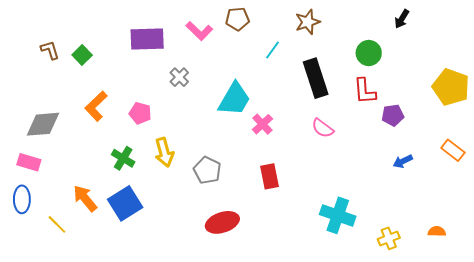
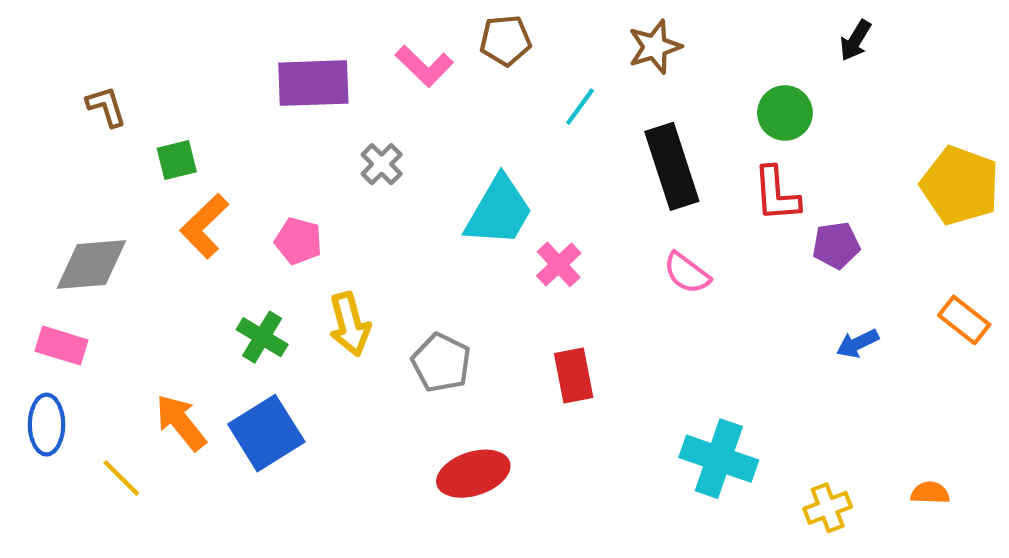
green square: (82, 55) -> (177, 160), moved, turned 30

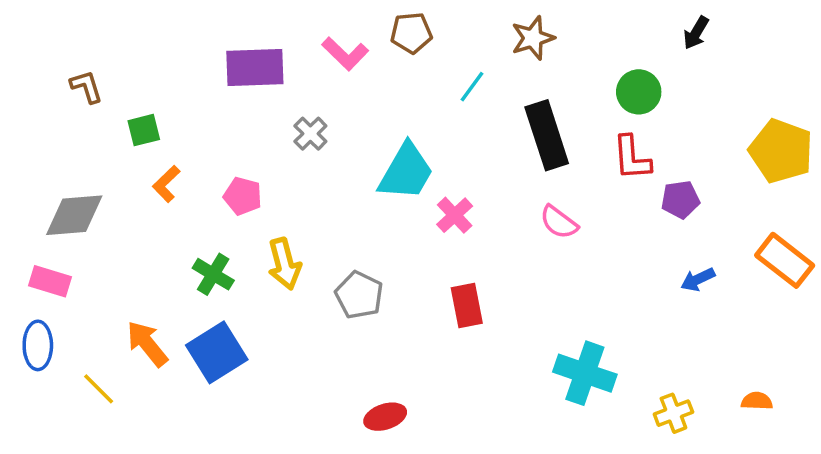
orange L-shape: (204, 226) -> (166, 184), size x0.7
orange rectangle: (964, 320) -> (785, 260), size x1.4
red ellipse: (473, 474) -> (385, 417), moved, size x0.7

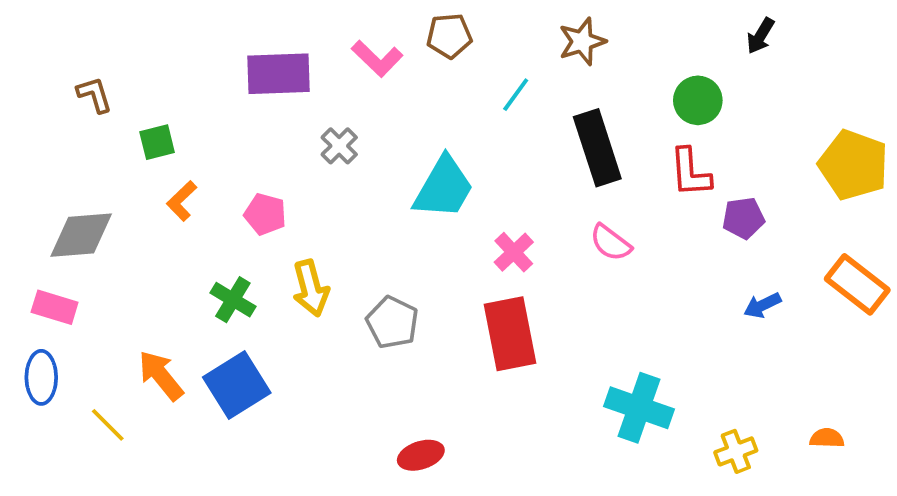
pink cross: (455, 215) -> (514, 252), moved
red rectangle: (467, 305) -> (510, 334), size x1.5

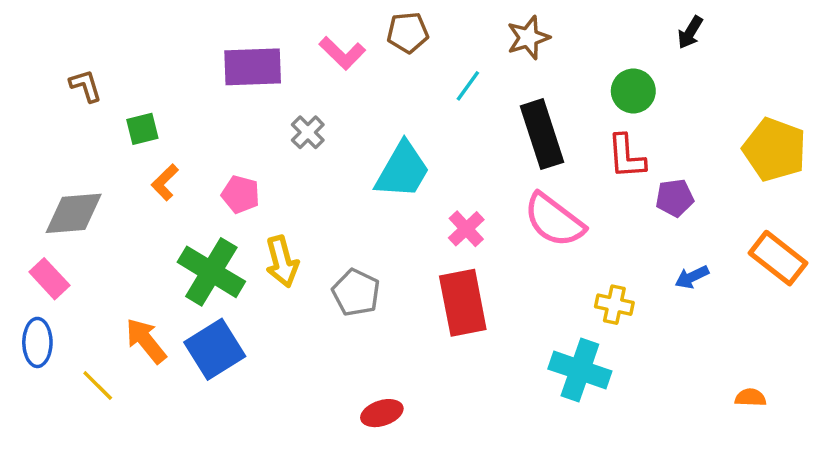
pink semicircle: (611, 243) -> (554, 220), size x1.6
green cross: (233, 300) -> (211, 272), size x1.6
pink rectangle: (55, 307) -> (49, 279), turned 30
yellow cross: (736, 451) -> (614, 305), moved, turned 33

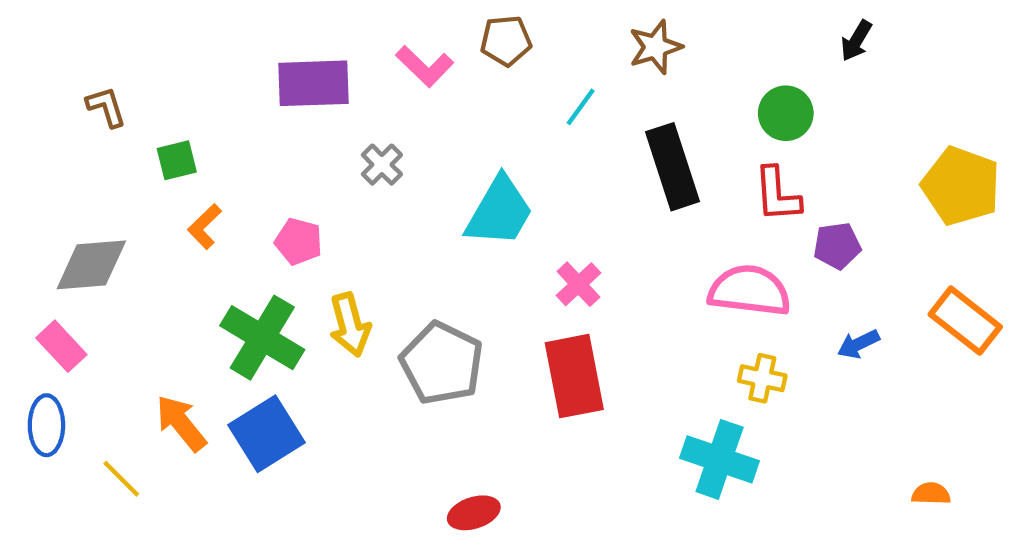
pink semicircle: (554, 220) -> (749, 291), moved, turned 150
gray pentagon: (356, 293) -> (442, 363), size x1.4

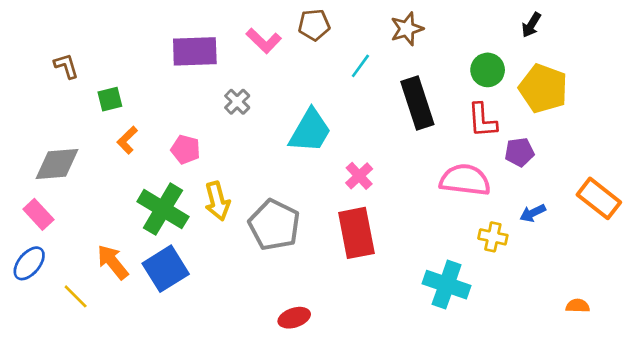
yellow pentagon: (961, 186) -> (543, 88), moved
yellow cross: (762, 378) -> (493, 237), moved
blue ellipse: (46, 425) -> (29, 263), turned 40

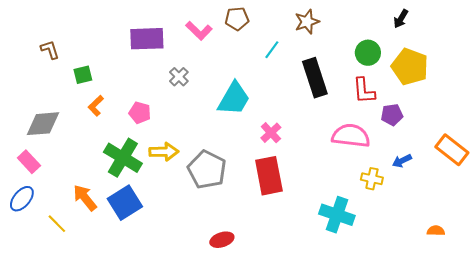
yellow arrow: (217, 201) -> (164, 152), turned -76

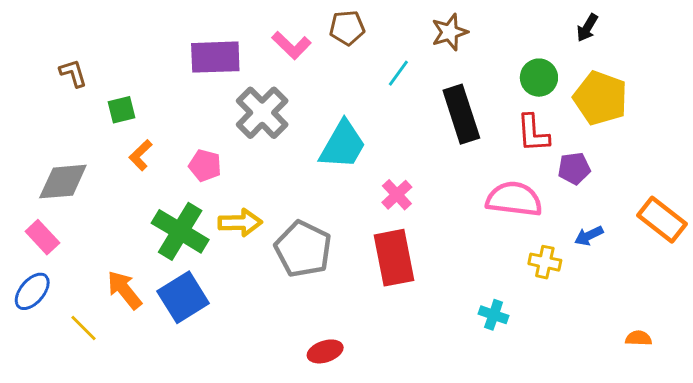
gray cross: (179, 77) -> (262, 113), size x1.8
cyan cross: (337, 215) -> (494, 315), size x0.6

